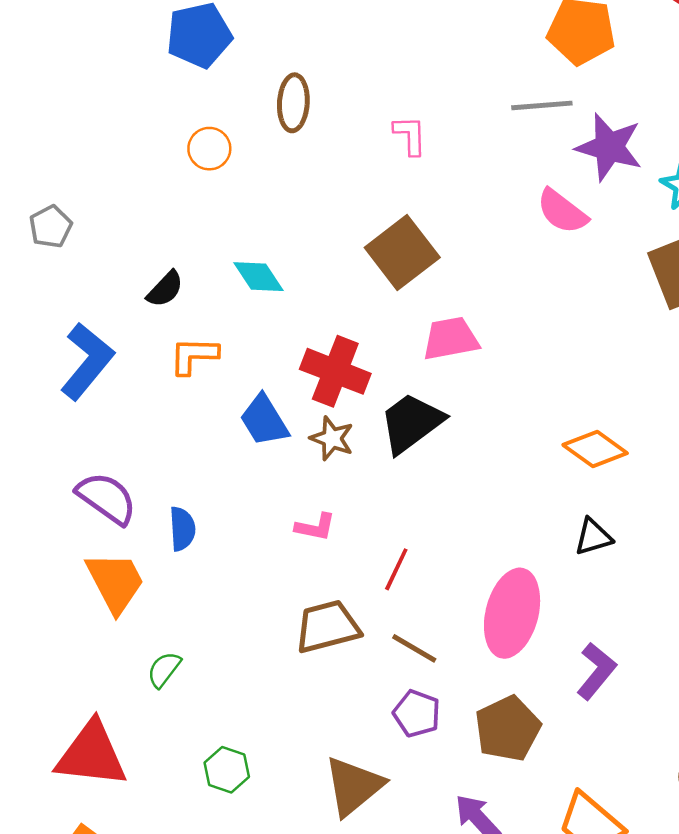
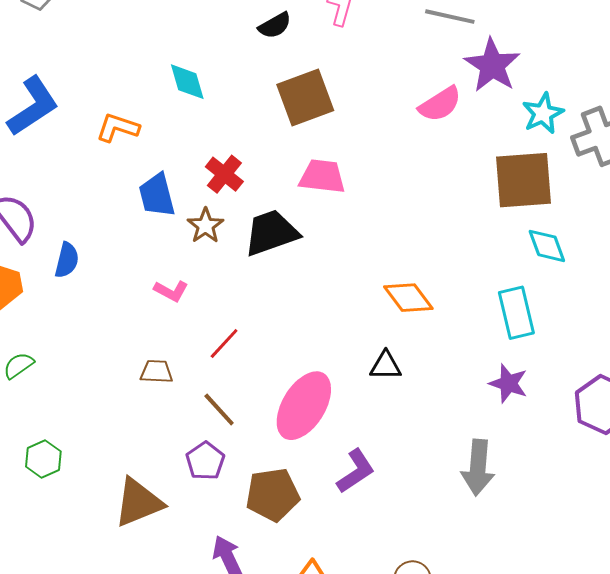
pink semicircle: (562, 211) -> (440, 104), turned -87
black semicircle: (165, 289) -> (275, 25), moved
red cross: (335, 371) -> (224, 174), size x0.7
brown trapezoid: (327, 627) -> (156, 372), size x0.6

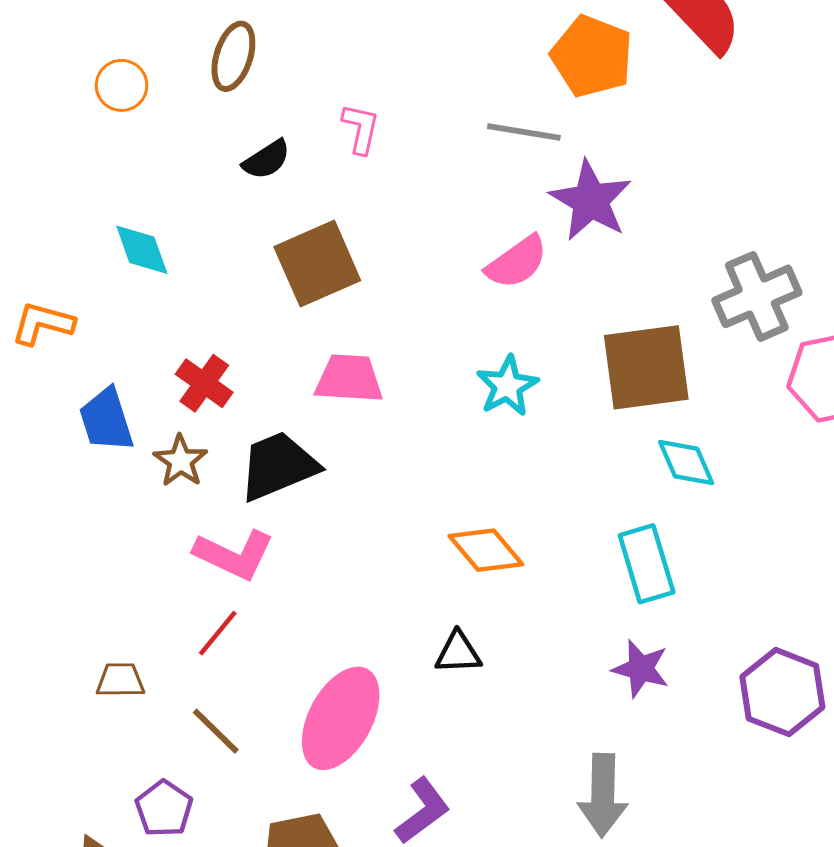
cyan star: (543, 113) -> (507, 386), moved
pink L-shape: (171, 291) -> (234, 555), moved, size x1.6
purple pentagon: (205, 461) -> (164, 809), moved

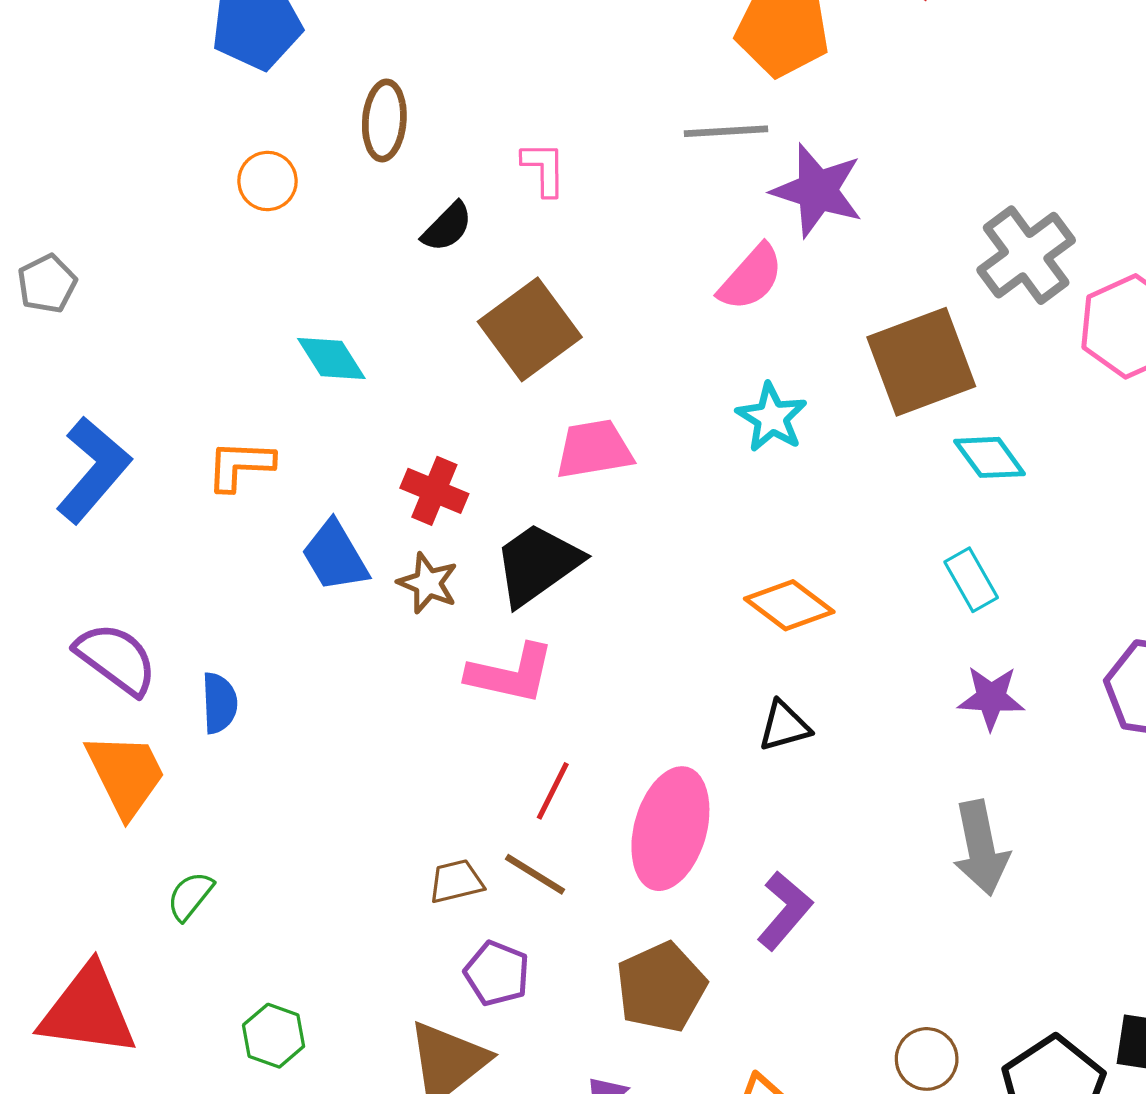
cyan rectangle: (647, 564) -> (971, 580), size x0.7
red line: (218, 633) -> (553, 791), moved
brown trapezoid: (120, 680) -> (456, 881), moved

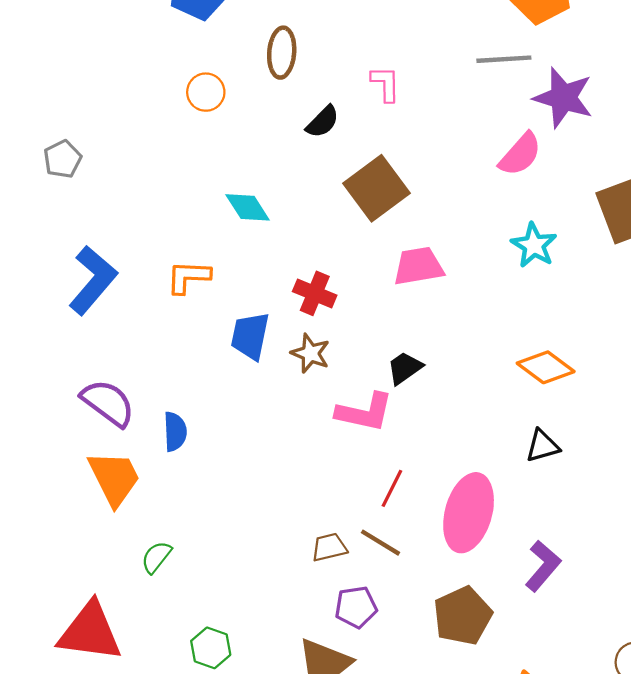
blue trapezoid: (335, 556) -> (250, 336), turned 42
black trapezoid: (537, 564) -> (405, 368), moved, size x0.6
purple pentagon: (497, 973) -> (356, 607), turned -30

